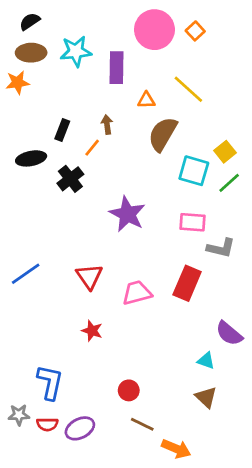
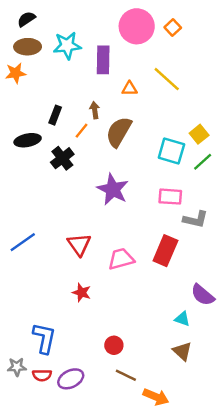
brown semicircle: (163, 134) -> (119, 132), moved

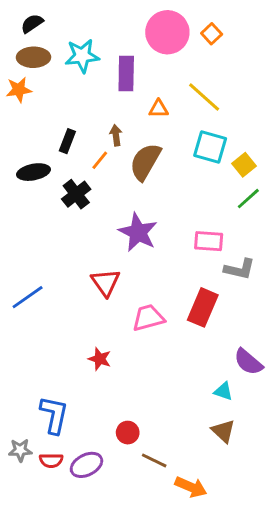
cyan square: (171, 151) -> (210, 147), moved
red triangle: (79, 245) -> (106, 282), moved
red circle: (114, 345) -> (128, 433), moved

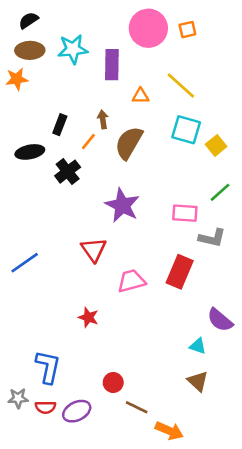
orange square: (212, 34) -> (187, 30), turned 30
green line: (248, 199) -> (220, 192), moved

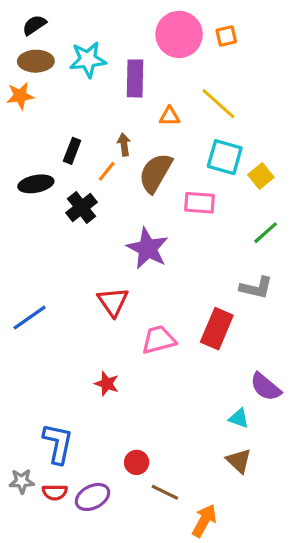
pink rectangle: (185, 213) -> (199, 203), moved
orange arrow: (169, 431) -> (204, 521), turned -84

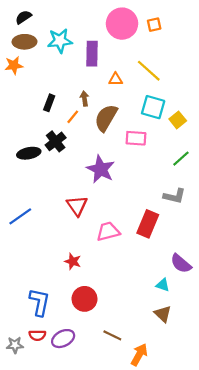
black ellipse: (36, 184) -> (29, 153), moved
red circle: (137, 462) -> (85, 299), moved, size x1.5
gray star: (22, 481) -> (15, 345), moved

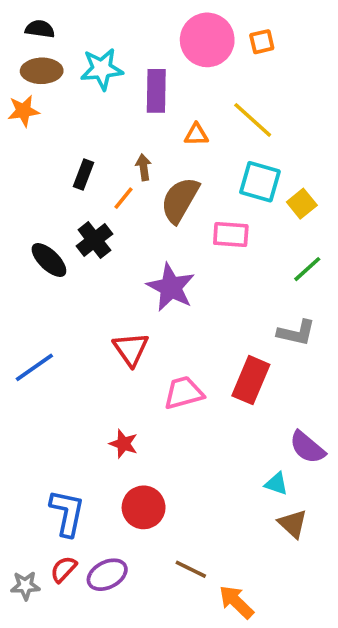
black semicircle: (23, 17) -> (40, 29), turned 42
black ellipse: (29, 153) -> (49, 260), turned 55
brown triangle: (163, 314) -> (293, 524), moved
red semicircle: (37, 335) -> (63, 569), turned 133
orange arrow: (139, 355) -> (236, 602), turned -75

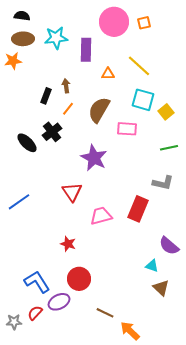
brown arrow: (144, 167) -> (66, 86), moved
green line: (307, 269) -> (169, 148), turned 30
blue L-shape: (67, 513) -> (37, 282), turned -44
purple ellipse: (107, 575) -> (59, 302), moved

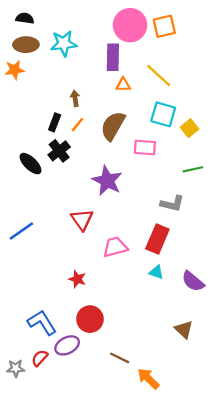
orange square: (144, 23) -> (164, 26), size x1.5
purple rectangle: (86, 50) -> (113, 57), moved
black rectangle: (46, 96) -> (55, 122), moved
gray L-shape: (163, 183) -> (172, 204), moved
cyan triangle: (152, 266) -> (156, 272), moved

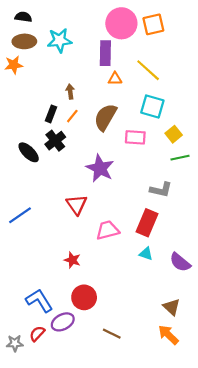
yellow square: (189, 128) -> (174, 134), moved
orange arrow: (148, 379) -> (168, 335), moved

